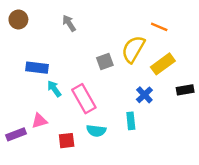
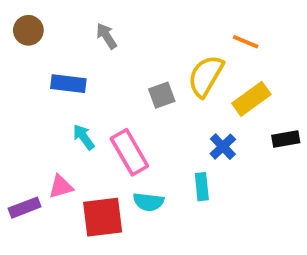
blue rectangle: (37, 68) -> (68, 84), moved
red square: (67, 141) -> (103, 217), size x1.6

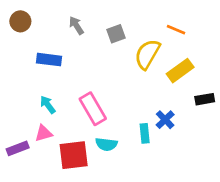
gray square: (162, 95) -> (116, 34), moved
cyan arrow: (84, 137) -> (48, 105), moved
blue cross: (223, 147) -> (165, 120), moved

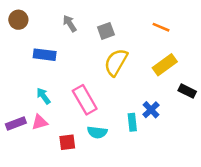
yellow semicircle: (147, 54) -> (116, 62), moved
black rectangle: (205, 99) -> (187, 91), turned 36
purple rectangle: (18, 148) -> (16, 124), moved
red square: (74, 155) -> (67, 142), size x0.6

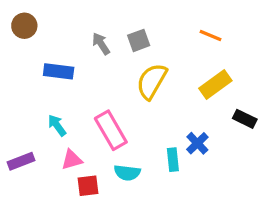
gray arrow: (70, 23) -> (101, 44), moved
pink triangle: (40, 122) -> (72, 160), moved

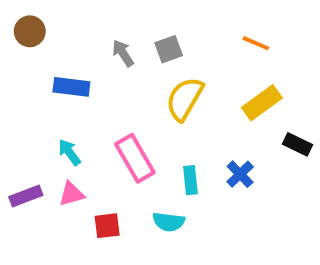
pink triangle: (72, 160) -> (71, 194), moved
cyan rectangle: (173, 160) -> (190, 180), moved
cyan semicircle: (127, 173) -> (169, 222), moved

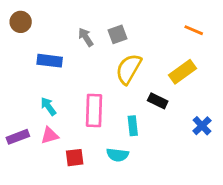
orange line: (256, 43) -> (194, 30), moved
black rectangle: (298, 144) -> (158, 101), moved
pink rectangle: (135, 158) -> (94, 110), turned 32
blue cross: (240, 174) -> (202, 126), moved

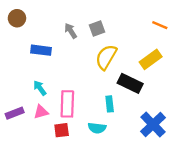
black rectangle: (158, 101) -> (130, 83), size x1.5
pink rectangle: (94, 110) -> (67, 104), moved
blue cross: (202, 126) -> (153, 124), moved, size x1.6

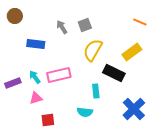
pink rectangle: (67, 104) -> (59, 75), moved, turned 75
purple rectangle: (15, 113) -> (13, 83), moved
red square: (62, 130) -> (48, 120), moved

